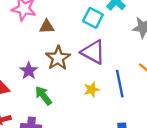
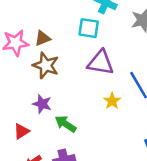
brown triangle: (47, 27) -> (42, 38), moved
brown star: (58, 58) -> (46, 65), moved

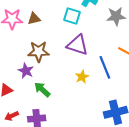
brown star: (46, 65) -> (39, 52), moved, turned -30

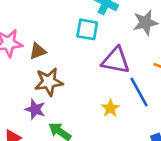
brown triangle: (34, 19) -> (38, 51), moved
purple triangle: (77, 45) -> (116, 60), moved

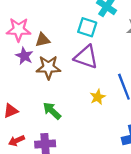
purple triangle: (116, 60) -> (86, 57), moved
purple star: (35, 109) -> (24, 56), moved

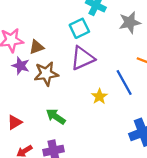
cyan square: (87, 27) -> (79, 28), turned -36
purple triangle: (86, 57) -> (82, 58), turned -35

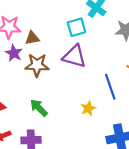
purple triangle: (82, 58) -> (74, 56), turned 30
yellow star: (99, 96) -> (88, 108), moved

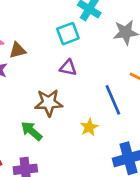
purple triangle: (74, 56) -> (68, 68), size x0.6
brown star: (37, 65) -> (49, 103), moved

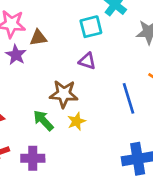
yellow star: (89, 127) -> (76, 121), moved

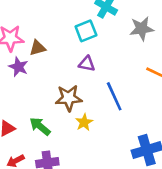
blue line: (129, 98) -> (114, 96), moved
green arrow: (43, 120) -> (40, 126), moved

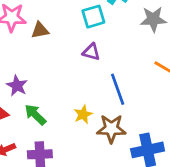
purple star: (18, 67) -> (17, 86), moved
brown star: (69, 98) -> (111, 129), moved

